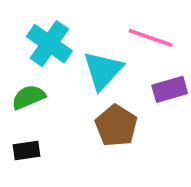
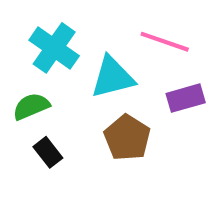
cyan triangle: (103, 70) -> (113, 77), turned 33
black rectangle: (27, 151) -> (48, 152), moved, turned 60

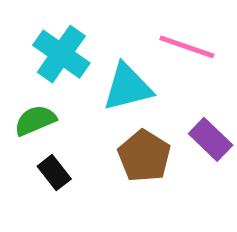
purple rectangle: (186, 98) -> (211, 139), moved, turned 60

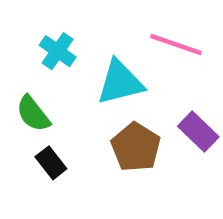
cyan cross: (61, 54) -> (58, 51), size x0.7
green semicircle: (35, 120) -> (33, 114), turned -105

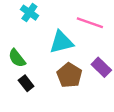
cyan cross: (58, 51) -> (29, 13), moved

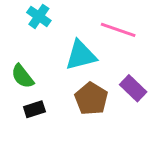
black rectangle: (26, 83) -> (34, 109), turned -70

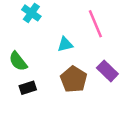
pink line: (118, 30) -> (95, 24), turned 48
cyan triangle: (81, 55) -> (65, 44), size x0.6

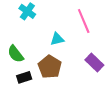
brown pentagon: (74, 79) -> (50, 67), moved

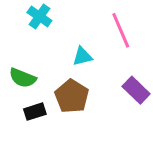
green semicircle: (16, 54) -> (23, 78), turned -30

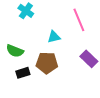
brown pentagon: (72, 96) -> (47, 63), turned -30

